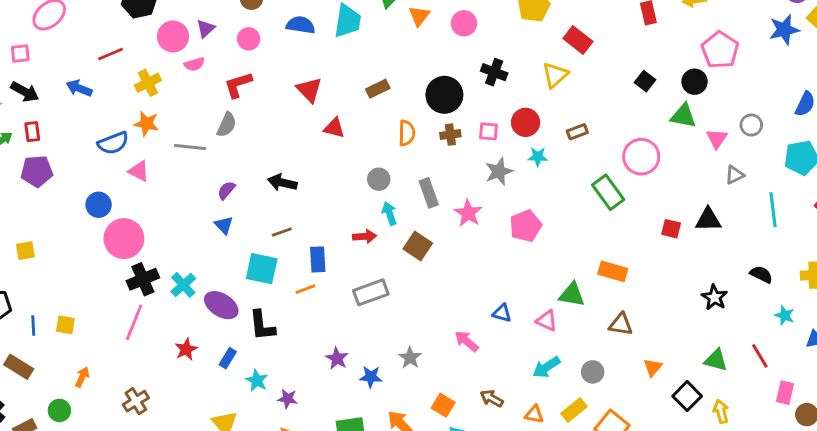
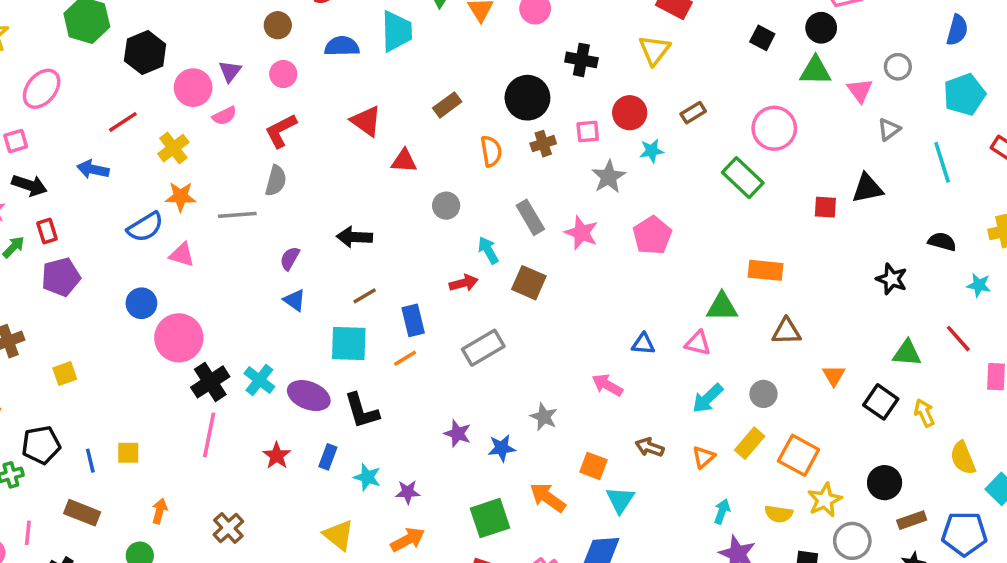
gray circle: (379, 179) -> (446, 206), moved
orange triangle: (534, 414) -> (704, 457), turned -42

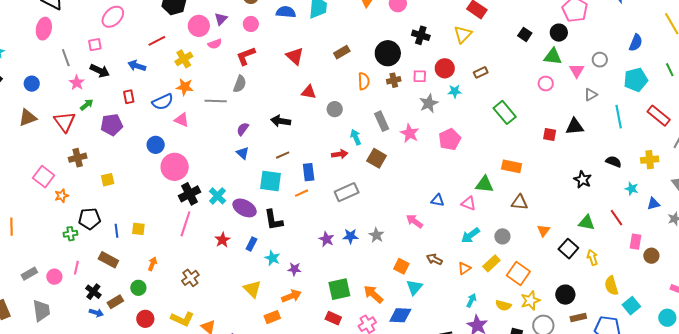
pink circle: (774, 128) -> (546, 83), moved, size x0.6
red triangle: (404, 161) -> (309, 92), moved
red rectangle: (47, 231) -> (129, 97), moved
blue star: (502, 448) -> (350, 236), moved
orange arrow: (548, 497) -> (373, 294), moved

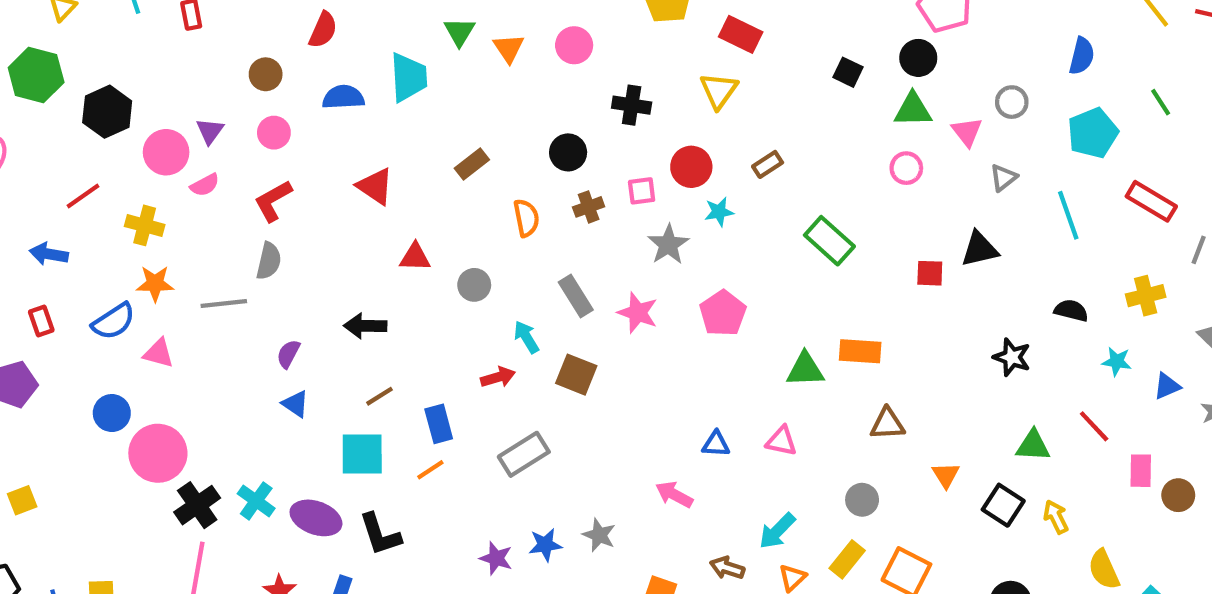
black circle: (388, 53) -> (568, 152), size x0.7
yellow cross: (184, 59) -> (145, 225), turned -36
green triangle: (485, 184) -> (805, 370), moved
cyan arrow: (470, 235) -> (777, 531), moved

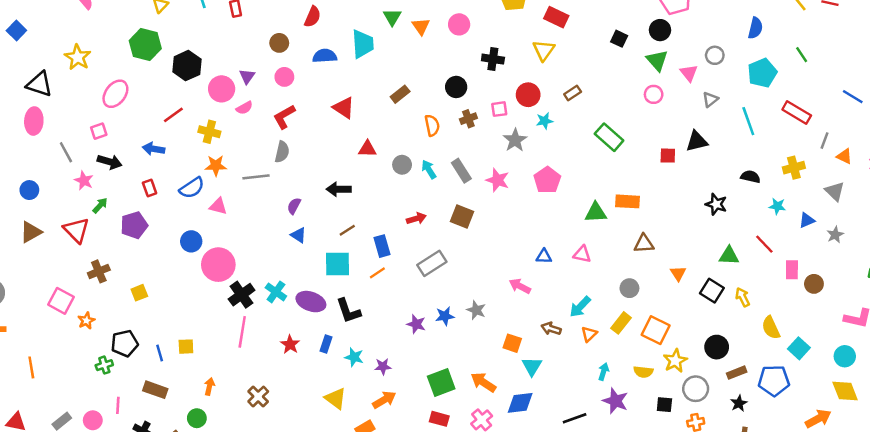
green triangle: (913, 110) -> (657, 60), turned 50
cyan arrow: (526, 337) -> (429, 169), moved

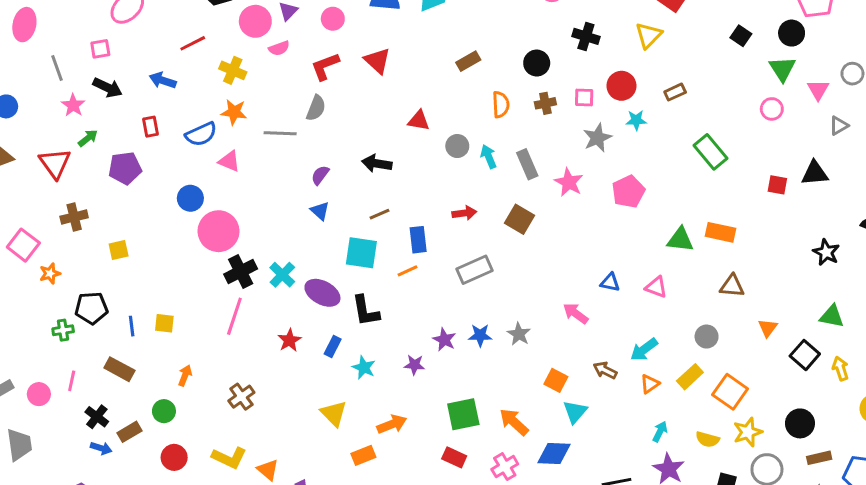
red triangle: (344, 108) -> (377, 61), moved
purple star: (383, 366) -> (414, 365), moved

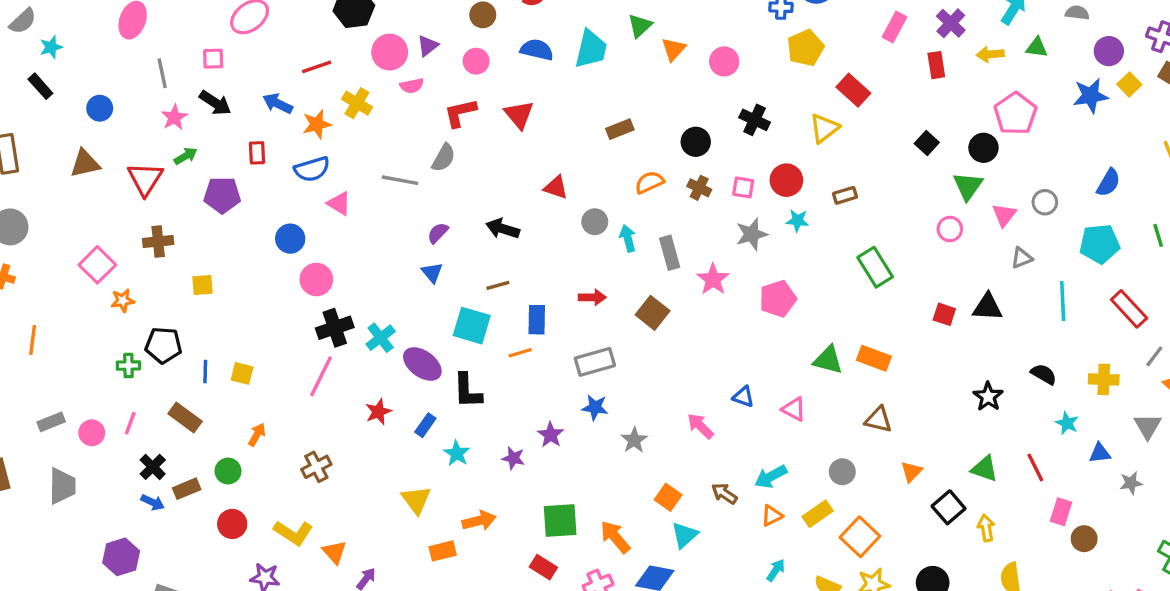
brown cross: (545, 103) -> (699, 188), turned 30
orange semicircle: (501, 105) -> (649, 182), turned -120
orange star: (234, 112) -> (317, 124), moved, turned -30
pink circle: (218, 231) -> (316, 280), size x0.7
blue star: (480, 335) -> (595, 407), moved

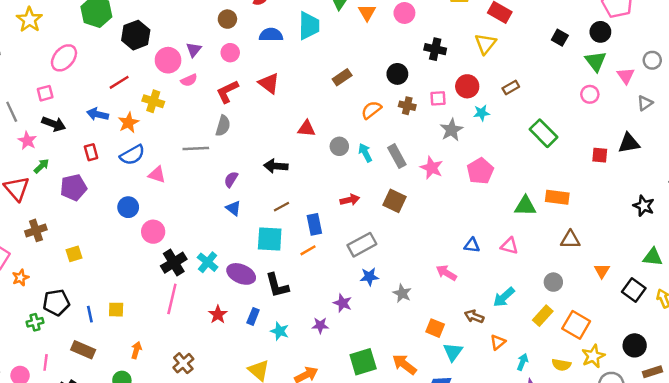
orange triangle: (772, 516) -> (498, 342), moved

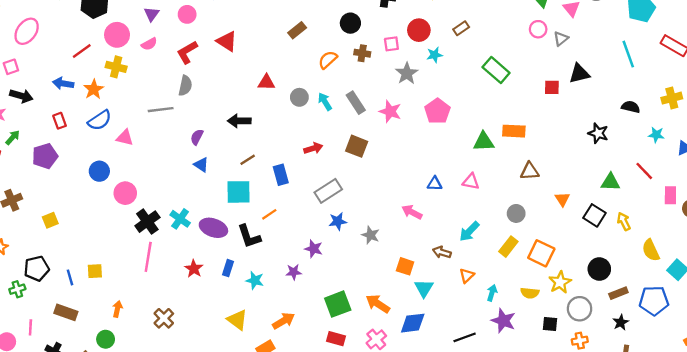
pink circle: (168, 60) -> (117, 35), moved
gray triangle: (645, 103) -> (561, 39), moved
orange line: (308, 250) -> (269, 214), moved

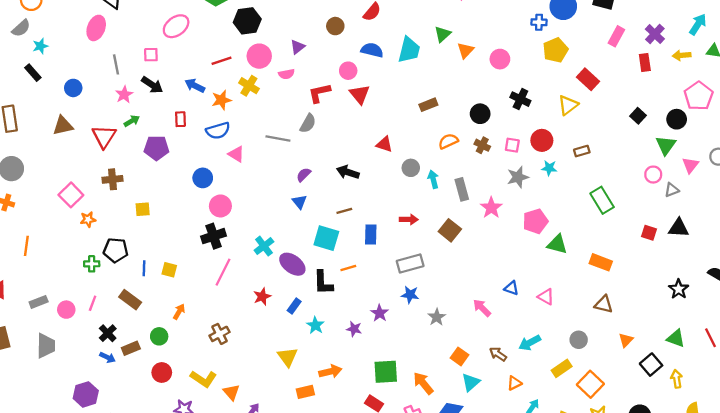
pink circle: (187, 14) -> (348, 71), moved
green triangle: (484, 142) -> (557, 244), moved
black cross: (147, 222) -> (214, 236), moved

